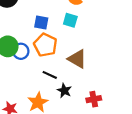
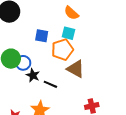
orange pentagon: (45, 45) -> (62, 50), moved, turned 30
black star: (64, 91) -> (33, 75), moved

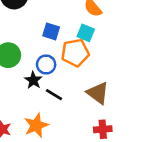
blue circle: (23, 63) -> (46, 64), moved
brown triangle: (76, 69) -> (98, 93), moved

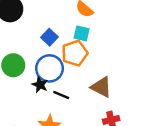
blue square: (51, 31) -> (49, 37), turned 35
blue circle: (46, 64) -> (50, 68), size x1.5

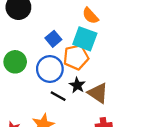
cyan square: (82, 33) -> (85, 39), size x1.5
black star: (40, 85) -> (77, 85), moved

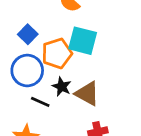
cyan square: (85, 39) -> (83, 41), moved

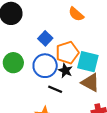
cyan square: (83, 41) -> (88, 62), moved
black star: (62, 87) -> (65, 71), moved

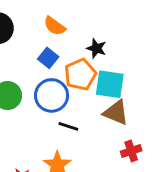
orange semicircle: (76, 14) -> (55, 26), moved
black star: (65, 71) -> (96, 48), moved

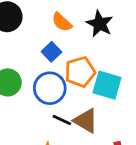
black star: (96, 48) -> (100, 24), moved, size x1.4
brown triangle: (116, 113) -> (86, 121), moved

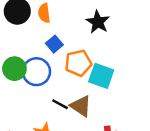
orange semicircle: (62, 22) -> (44, 13), moved, turned 36
blue circle: (50, 88) -> (36, 72), moved

